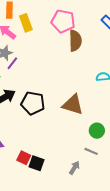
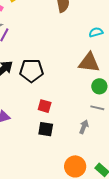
brown triangle: (73, 105) -> (89, 63), moved
red square: (24, 158) -> (45, 106), moved

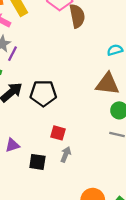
gray arrow: (84, 127) -> (66, 154), moved
black square: (46, 129) -> (37, 162), moved

